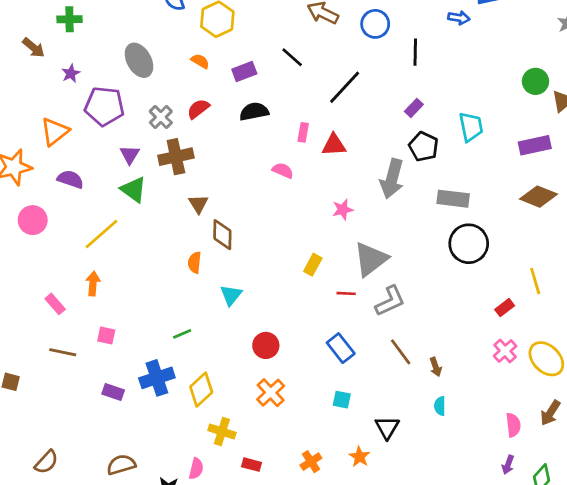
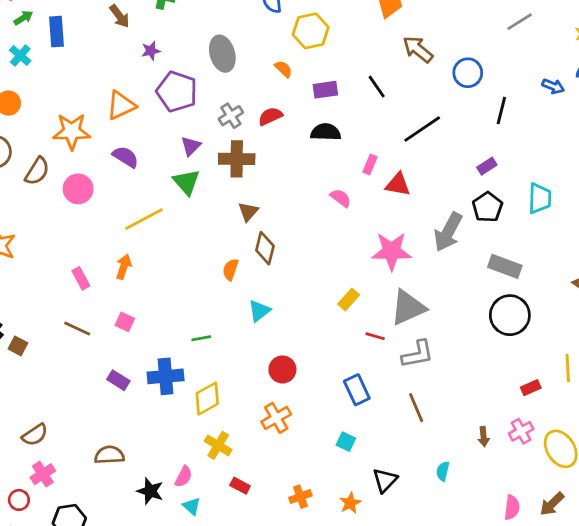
pink star: (343, 210) -> (392, 251), size x1.8
brown arrow: (436, 367) -> (484, 437), moved

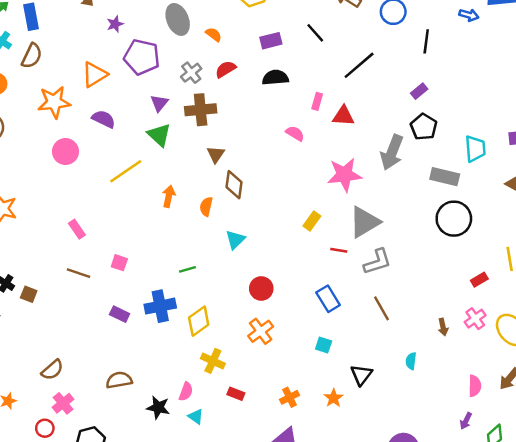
orange semicircle: (283, 69) -> (214, 34), moved
brown semicircle: (37, 171) -> (32, 56), moved
cyan trapezoid: (540, 198) -> (475, 149), moved
orange arrow: (124, 267) -> (169, 196), moved

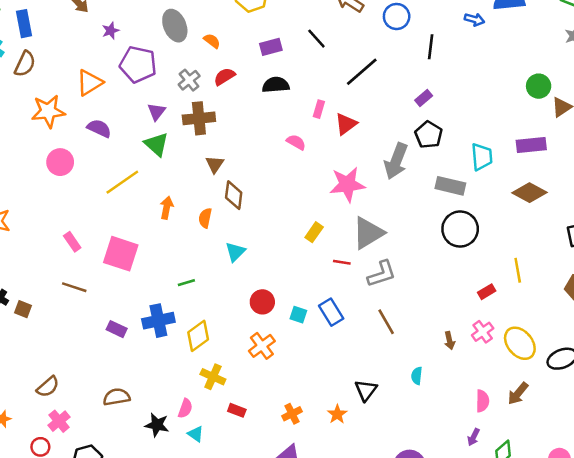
red triangle: (343, 116) -> (346, 124), turned -40
pink square: (119, 263) -> (121, 254), moved, size x2.0
cyan square: (324, 345) -> (298, 315), moved

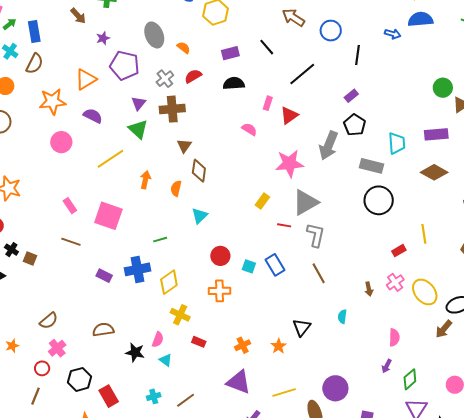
gray L-shape: (382, 274) -> (316, 235), turned -60
orange cross: (262, 346) -> (219, 291), turned 35
brown arrow: (518, 393) -> (444, 329), moved

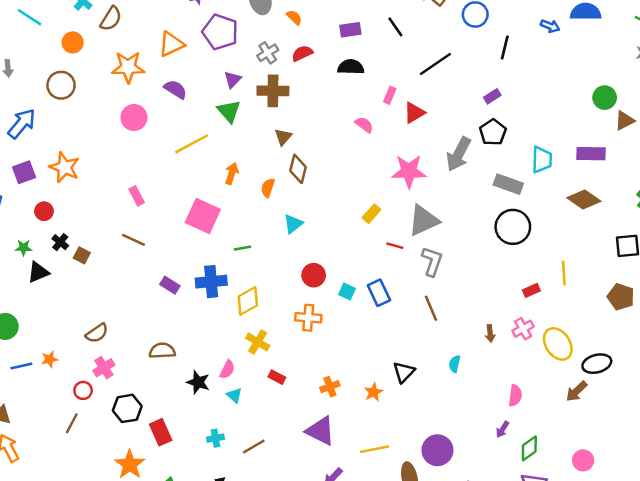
pink square: (108, 216) -> (203, 216), moved

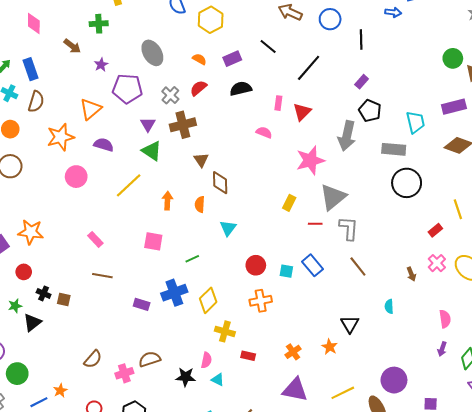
orange semicircle: (294, 17) -> (199, 59), moved
pink square: (203, 216) -> (153, 241), size x0.7
pink cross: (104, 368) -> (124, 373), moved, turned 30

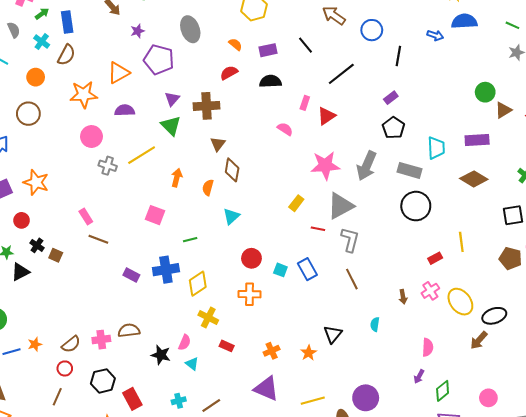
gray cross: (170, 95) -> (108, 166), moved, turned -36
gray arrow: (347, 136) -> (367, 166), moved
purple semicircle: (104, 145) -> (125, 110), turned -30
pink rectangle: (95, 239) -> (86, 216), moved
brown semicircle: (93, 359) -> (71, 344), moved

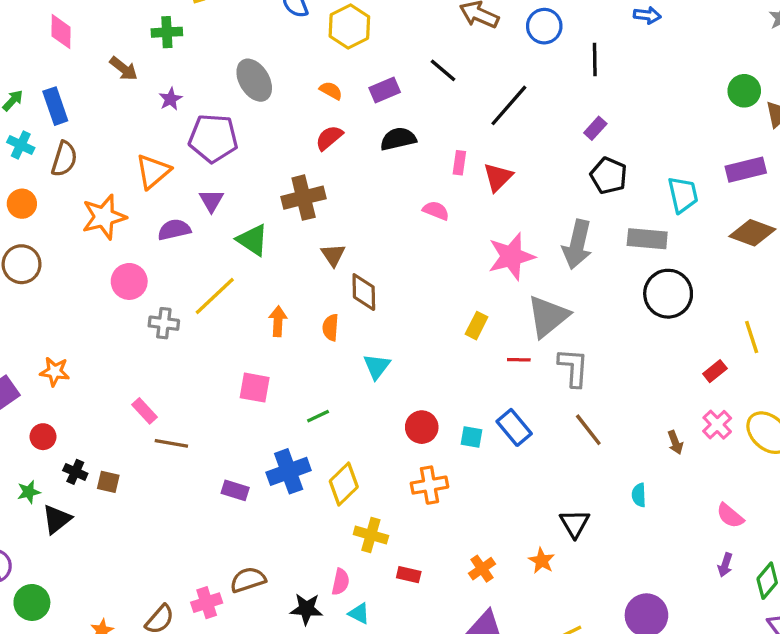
purple triangle: (172, 99) -> (211, 201), moved
orange star: (36, 182) -> (55, 372), size x0.7
pink semicircle: (428, 347) -> (730, 516), turned 138

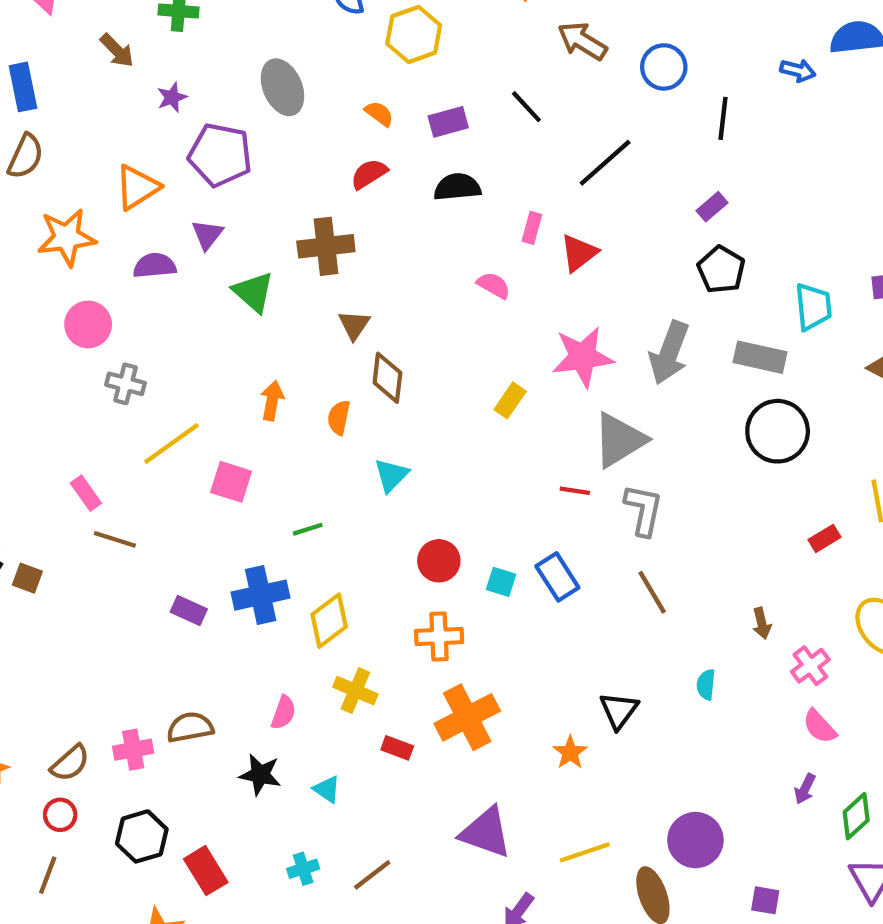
yellow line: (215, 296) -> (172, 443), moved
yellow rectangle: (477, 326) -> (510, 400), moved
pink cross: (717, 425) -> (810, 666), moved
orange cross: (482, 569) -> (467, 717), moved, size x1.8
pink semicircle: (341, 582) -> (283, 712), moved

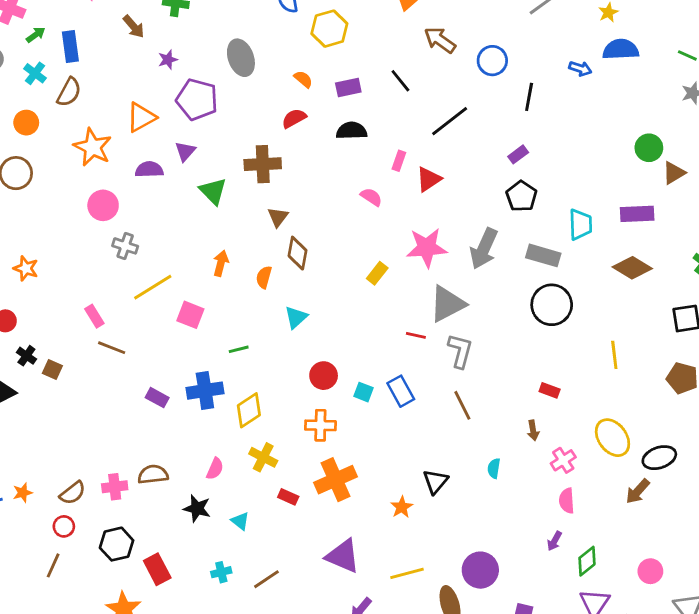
orange star: (67, 237) -> (93, 147), turned 30
red rectangle: (824, 538) -> (550, 390), moved, turned 48
pink semicircle: (820, 727) -> (567, 501), turned 35

